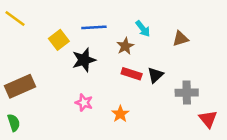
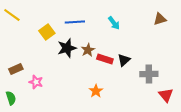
brown triangle: (180, 39) -> (160, 19), moved
brown star: (125, 46) -> (88, 50), moved
brown rectangle: (20, 86) -> (16, 69), size x0.6
pink star: (84, 103) -> (36, 82), moved

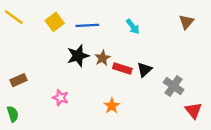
brown triangle: (160, 19) -> (186, 22), turned -32
yellow square: (47, 32) -> (55, 22), moved
gray cross: (149, 74) -> (174, 86), turned 36
pink star: (36, 82) -> (61, 98), moved

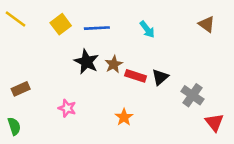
brown triangle: (186, 22) -> (207, 24), turned -35
black star: (78, 56) -> (87, 62), turned -30

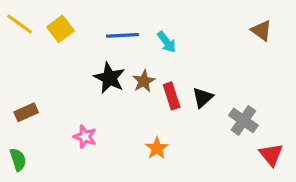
yellow square: (61, 24) -> (60, 29), moved
cyan arrow: (147, 29) -> (167, 42), moved
red rectangle: (136, 76) -> (172, 96), turned 54

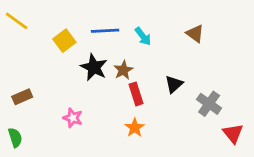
yellow square: (60, 29) -> (64, 41), moved
brown triangle: (261, 31) -> (195, 34), moved
red rectangle: (172, 96) -> (136, 94), moved

